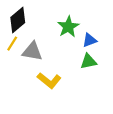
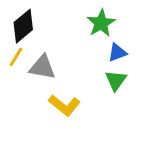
green star: (68, 27) -> (101, 23), moved
green triangle: (88, 61) -> (116, 80), turned -42

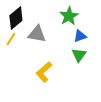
gray triangle: (42, 67) -> (37, 34), moved
yellow L-shape: (64, 105) -> (44, 72), turned 100

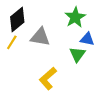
blue triangle: (80, 36) -> (87, 39), turned 32
green triangle: (79, 55) -> (77, 54), moved

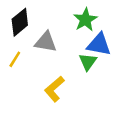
blue triangle: (87, 39) -> (99, 44), size x1.5
yellow line: (12, 42) -> (15, 59), moved

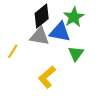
black diamond: (20, 22) -> (42, 16), moved
blue triangle: (99, 44) -> (60, 32), moved

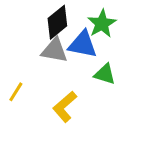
yellow line: (13, 51) -> (16, 92), moved
green triangle: (76, 53) -> (105, 74), turned -49

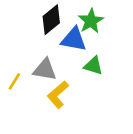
gray triangle: (54, 50) -> (45, 70), moved

